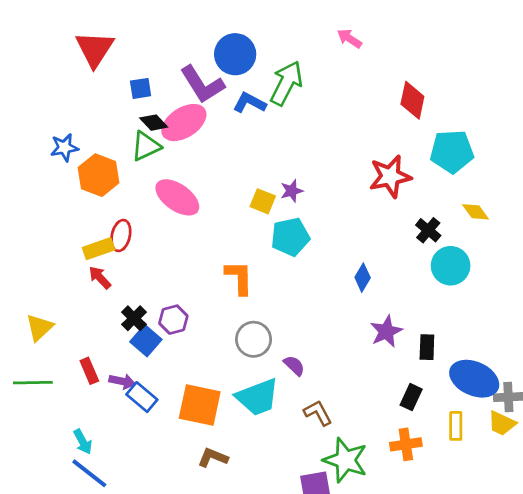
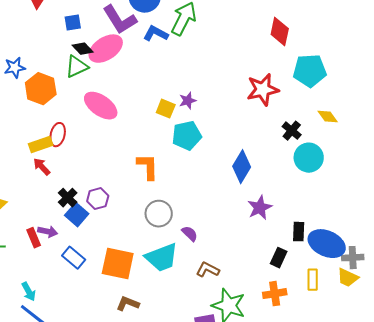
blue diamond: (363, 278) -> (242, 167), size x1.5
black rectangle: (427, 347) -> (299, 232), moved
purple arrow: (122, 381) -> (48, 232), moved
brown L-shape: (318, 413) -> (208, 270), turned -35

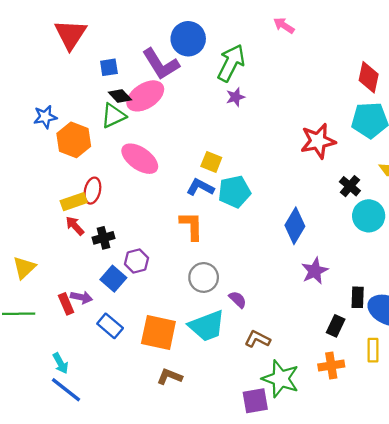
red diamond: (280, 32) -> (369, 77), moved
blue L-shape: (156, 34) -> (200, 187), moved
purple star: (188, 101) -> (235, 97), moved
black cross: (68, 198) -> (103, 238), moved, turned 30

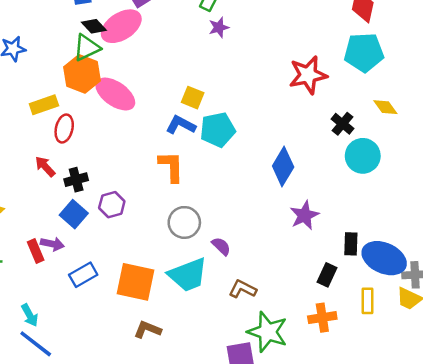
orange hexagon: (74, 140) -> (82, 74), moved
yellow rectangle: (74, 202) -> (44, 105), moved
blue square: (113, 279) -> (74, 214), moved
blue rectangle: (110, 326) -> (83, 275), turned -70

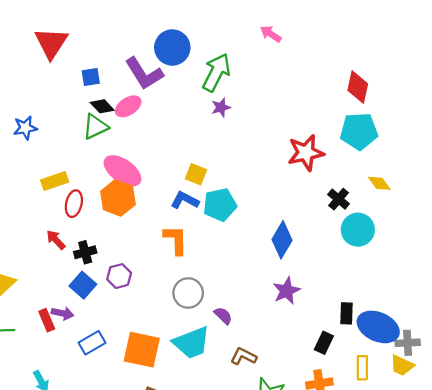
pink ellipse: (121, 26) -> (128, 106), size x0.7
orange hexagon: (82, 74) -> (118, 198), moved
purple star: (304, 215) -> (287, 291), moved

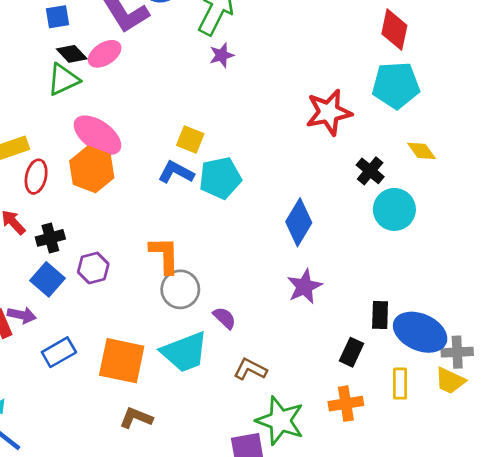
orange L-shape: (176, 240) -> (165, 255), moved

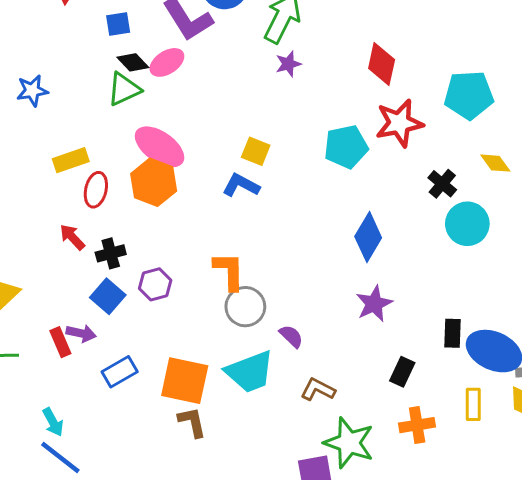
red diamond: (394, 30) -> (382, 64), moved
cyan pentagon: (220, 178) -> (346, 147), moved
black rectangle: (352, 352) -> (402, 372), moved
brown L-shape: (136, 418) -> (192, 422), moved, turned 56

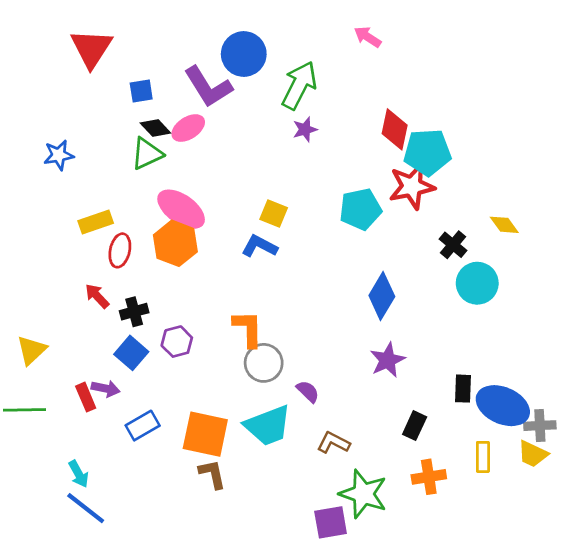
cyan pentagon: (469, 95) -> (427, 152), moved

